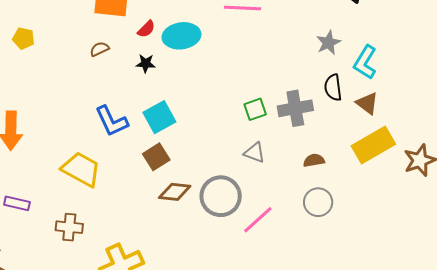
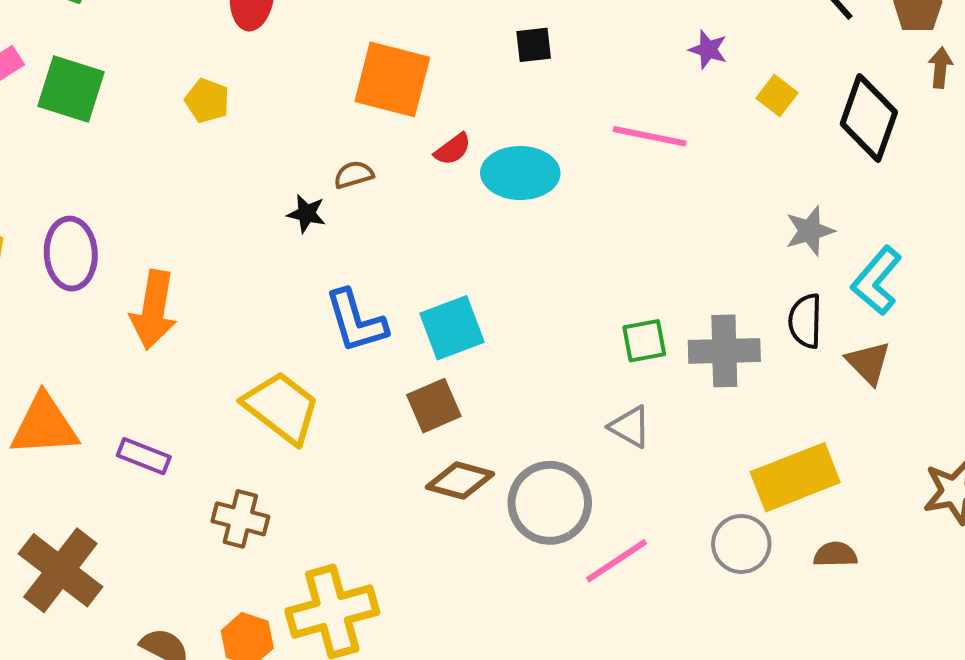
yellow pentagon: (24, 38) -> (207, 101), moved
black star: (146, 63) -> (307, 214), moved
yellow rectangle: (373, 145) -> (795, 477), moved
brown semicircle: (314, 160) -> (835, 554), moved

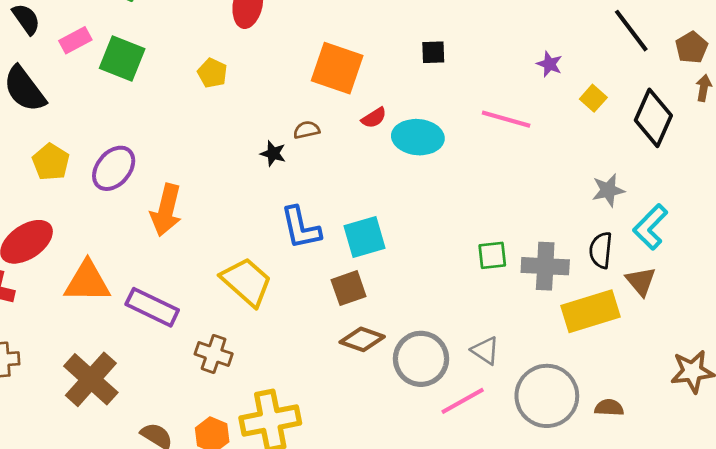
purple ellipse: (71, 254) -> (114, 168), turned 39
gray triangle: (630, 427) -> (485, 351), moved
purple rectangle: (144, 456) -> (152, 307), size x1.5
yellow rectangle: (795, 477) -> (591, 311), moved
gray circle: (741, 544) -> (547, 396), size x1.6

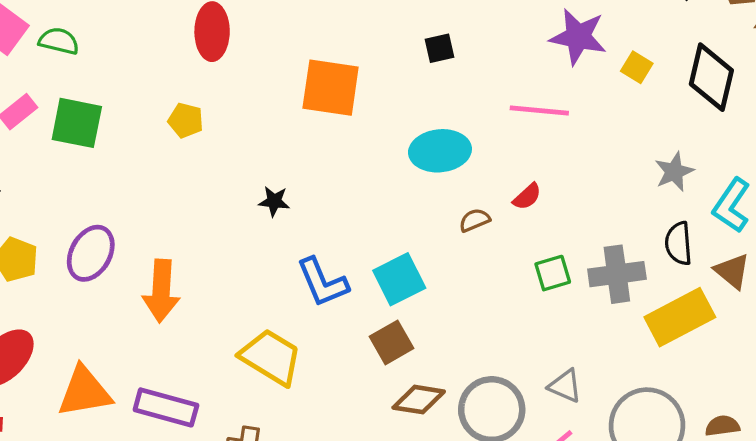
purple star: (549, 64) -> (578, 37), size x1.8
red semicircle: (374, 118) -> (527, 197), moved
brown semicircle: (307, 130) -> (475, 220), moved

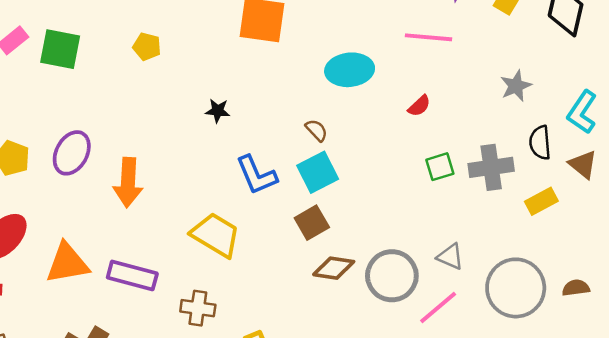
gray star: (674, 172) -> (516, 86), moved
brown semicircle: (475, 220) -> (316, 130), moved, turned 70
yellow rectangle: (680, 317) -> (541, 201), size x0.6

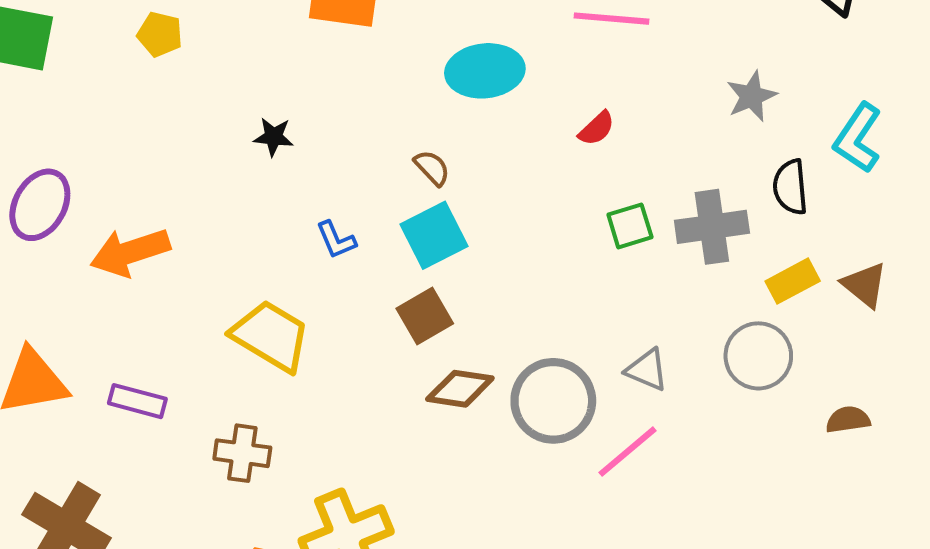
brown triangle: (583, 164) -> (865, 285), moved
blue L-shape: (256, 175) -> (336, 240), size x0.6
orange arrow: (128, 182) -> (130, 252), turned 69
purple rectangle: (132, 275) -> (137, 401), size x0.7
gray circle: (516, 288) -> (758, 356), moved, size x0.7

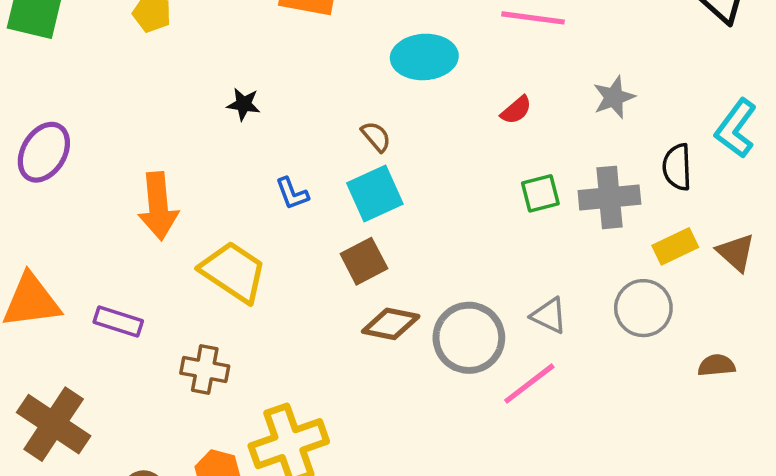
gray star: (752, 96) -> (614, 97), moved
orange arrow: (130, 252) -> (158, 206), moved, turned -80

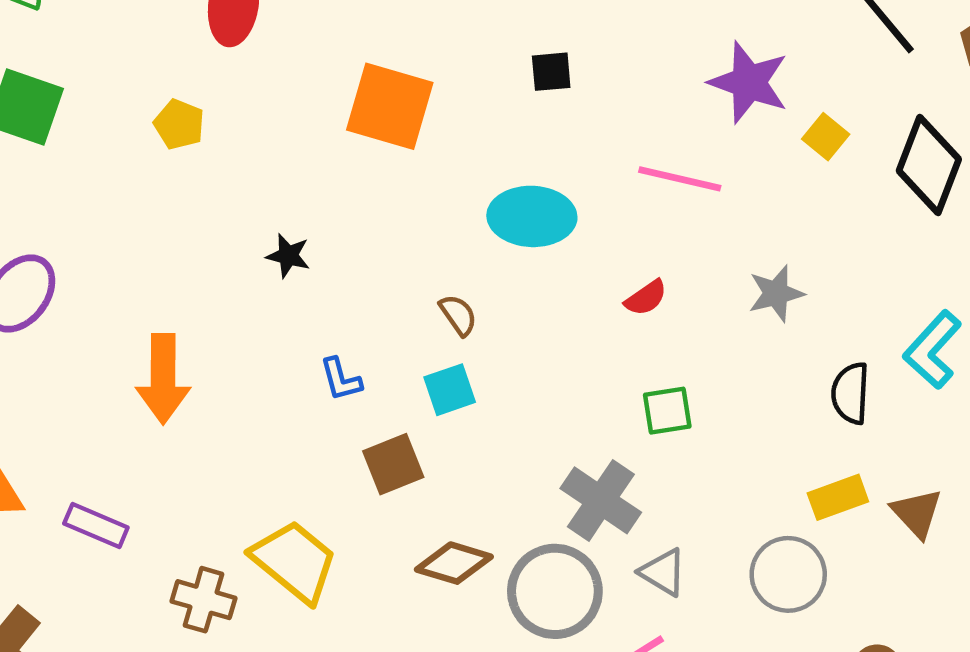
cyan square: (375, 193) -> (450, 390), size x0.7
gray cross: (609, 197) -> (601, 500), moved, turned 34
brown square: (364, 261) -> (393, 464), moved
yellow trapezoid: (233, 272) -> (294, 561), moved

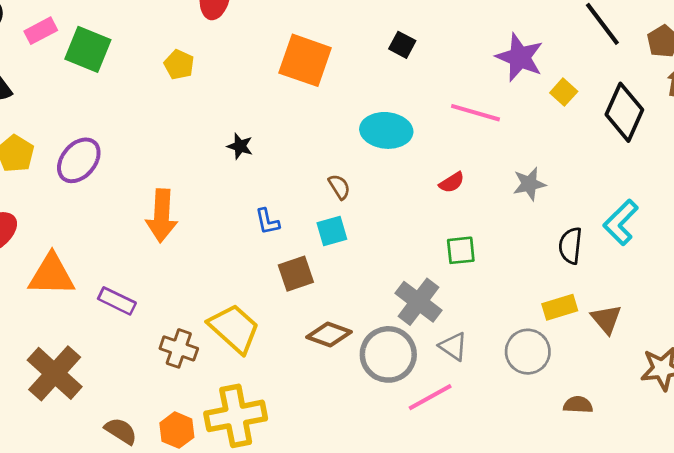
black square: (551, 72) -> (402, 45), turned 30

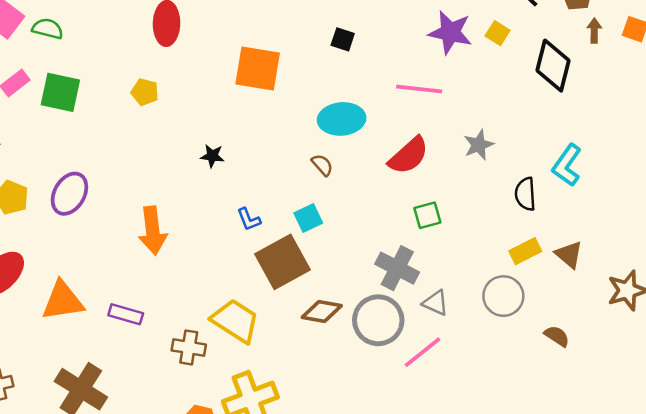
yellow square: (564, 92) -> (498, 33), moved
red semicircle: (452, 182) -> (409, 156), size x1.8
brown semicircle: (339, 187) -> (322, 165), moved
brown square: (296, 274) -> (283, 262), size x1.6
brown semicircle: (578, 405) -> (557, 336), turned 40

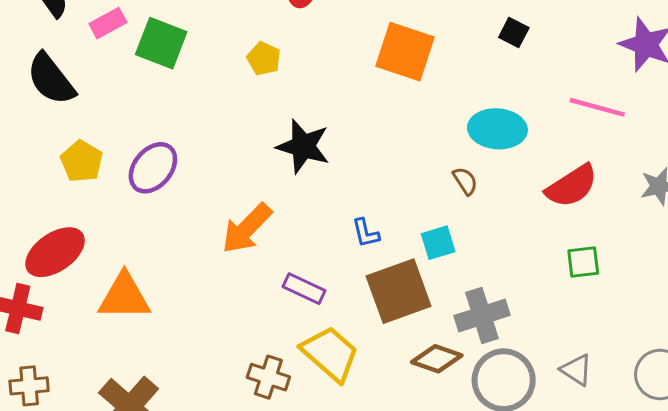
black star: (212, 156) -> (303, 146), moved, size x1.8
orange arrow: (153, 231) -> (247, 228), turned 42
gray cross: (397, 268) -> (482, 315), moved, turned 36
purple rectangle: (126, 314) -> (304, 289), moved

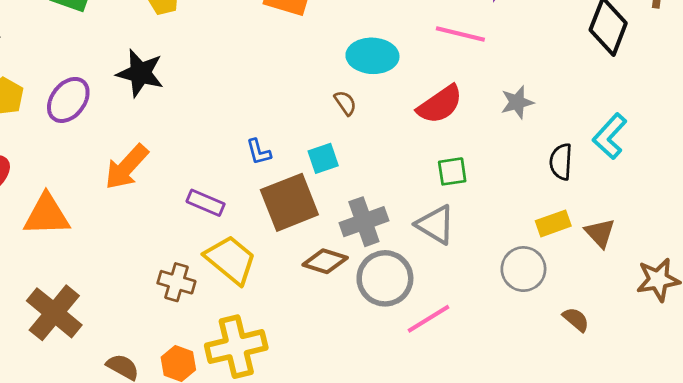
black star: (303, 146) -> (140, 73), moved
orange arrow: (247, 228) -> (127, 167), moved
gray triangle: (576, 370) -> (435, 225), moved, size x1.4

